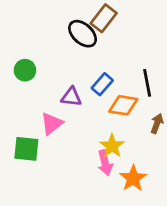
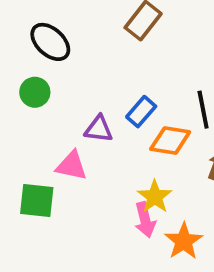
black ellipse: (83, 34) -> (50, 42), moved
pink triangle: (52, 124) -> (72, 166), turned 50

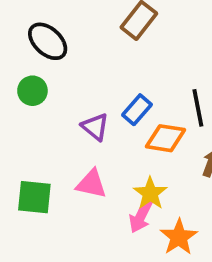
purple triangle: (99, 129) -> (95, 127), turned 32
pink triangle: (72, 166) -> (91, 184), moved
pink arrow: (145, 220) -> (141, 216), turned 40

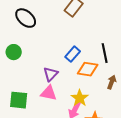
green circle: (32, 91) -> (14, 52), moved
purple triangle: (95, 127) -> (51, 74), moved, turned 35

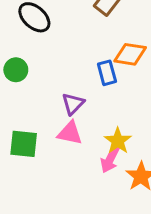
blue rectangle: (73, 54) -> (107, 73), turned -56
orange diamond: (88, 69) -> (130, 54), moved

